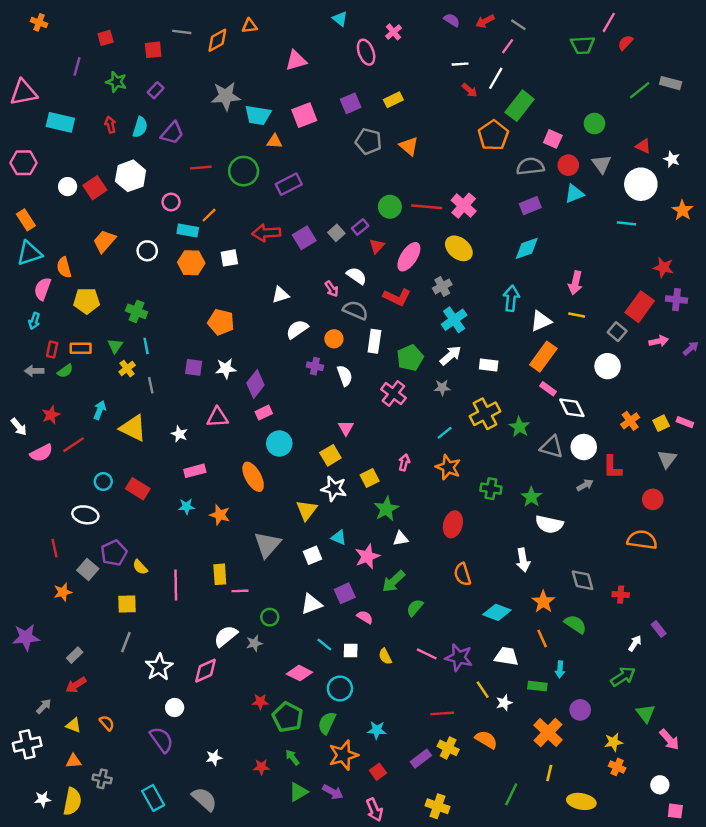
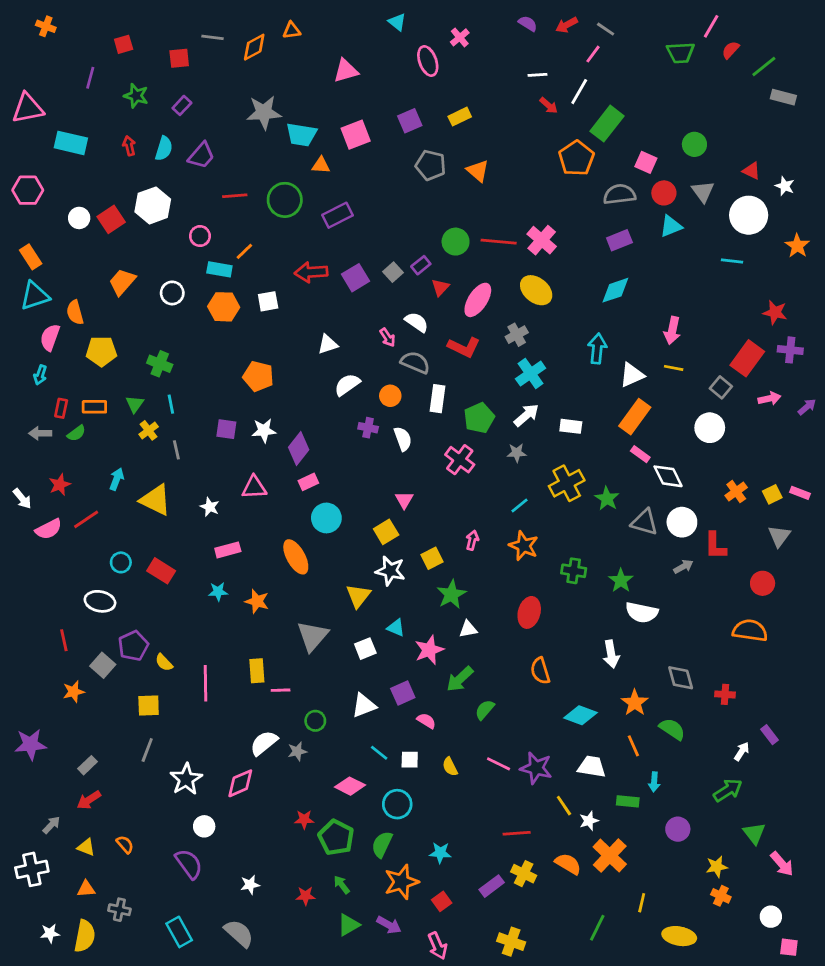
green line: (640, 90) -> (764, 67), moved
orange cross: (548, 732) -> (610, 856), moved

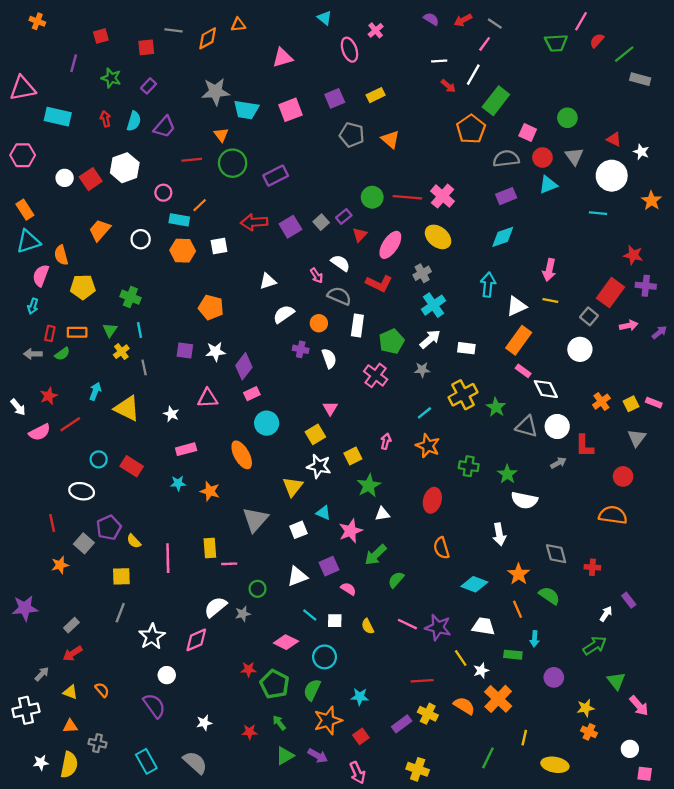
orange triangle: (321, 165) -> (221, 135), moved, turned 49

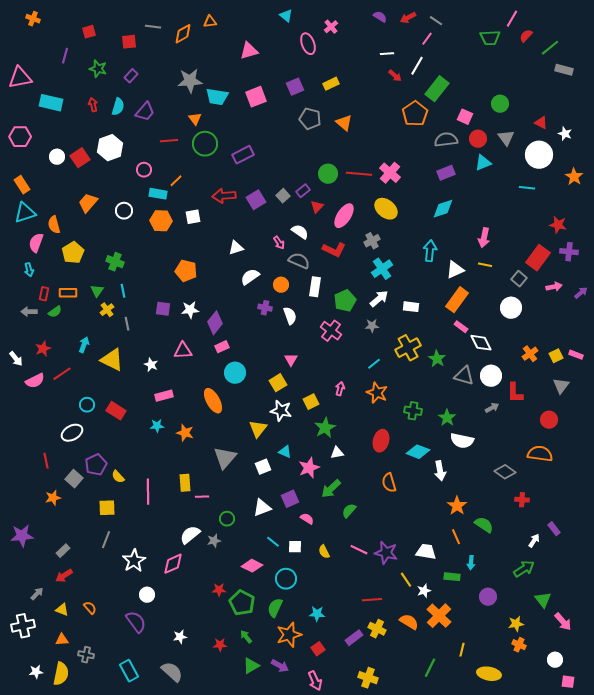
yellow pentagon: (83, 287) -> (73, 253), turned -30
cyan arrow: (33, 306) -> (29, 270), turned -32
white ellipse: (82, 491) -> (72, 433), turned -40
gray diamond: (556, 554) -> (505, 472), moved, turned -40
cyan diamond: (474, 584) -> (418, 452), moved

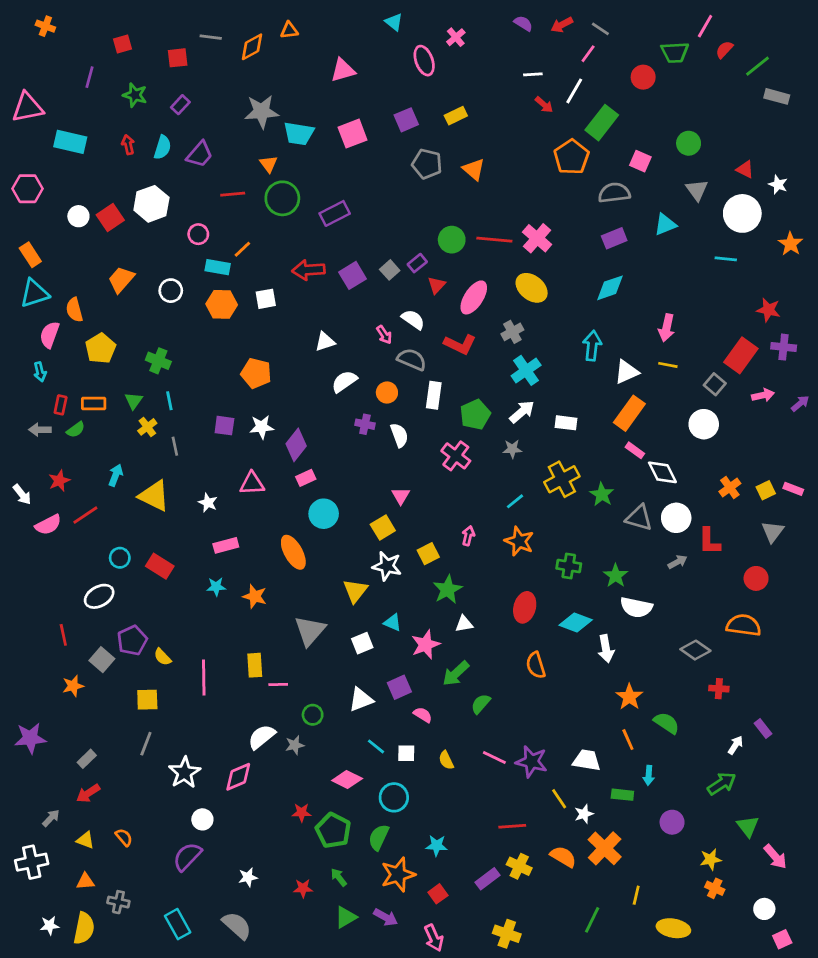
red circle: (478, 139) -> (643, 77), moved
purple semicircle: (136, 622) -> (187, 857), turned -100
pink square: (568, 682) -> (782, 939), turned -32

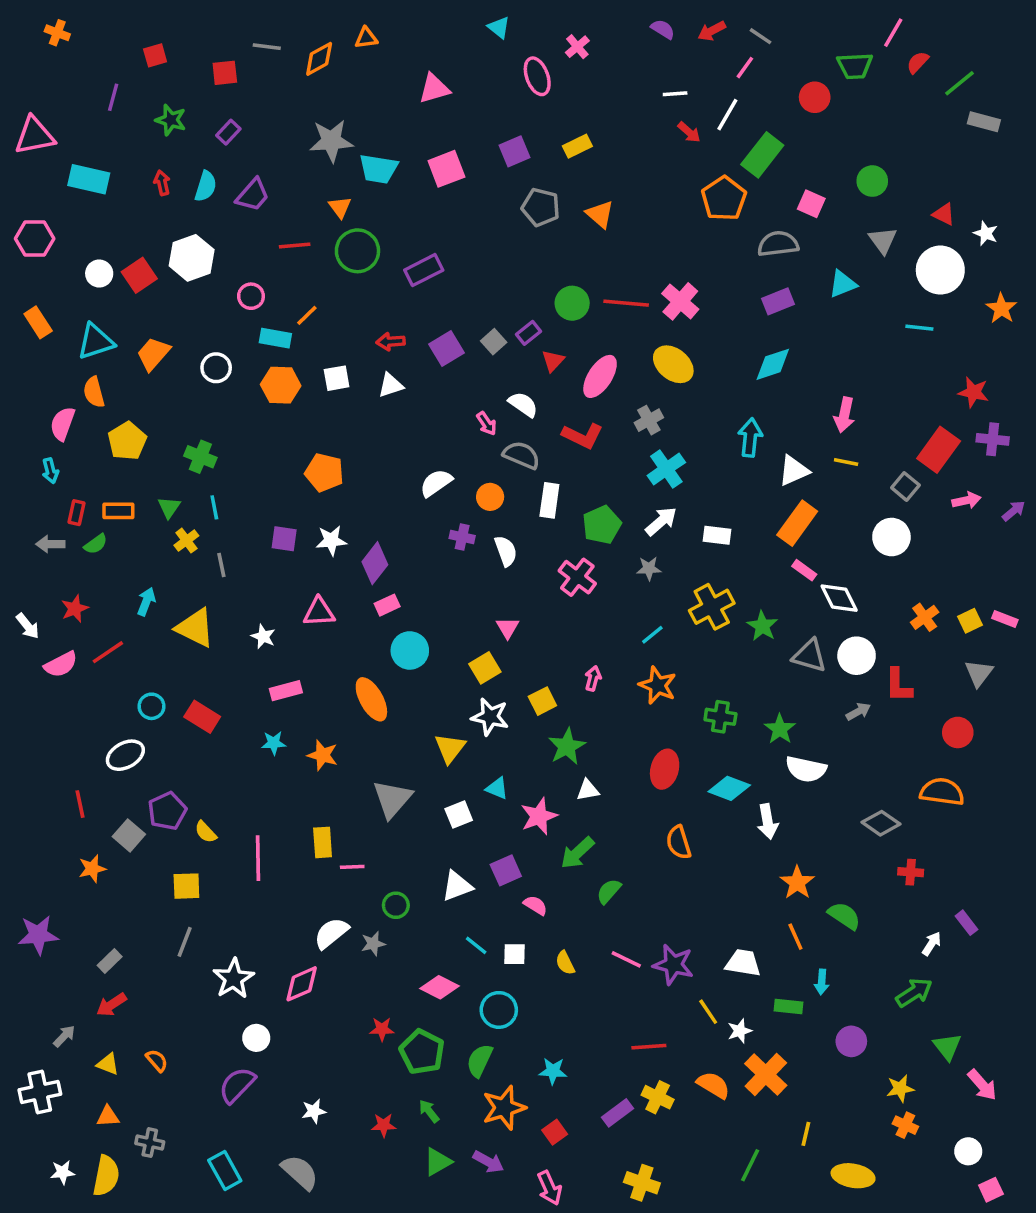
red arrow: (308, 270) -> (391, 342), size x0.7
cyan triangle: (34, 293) -> (96, 342), moved
white triangle: (325, 342) -> (391, 385), moved

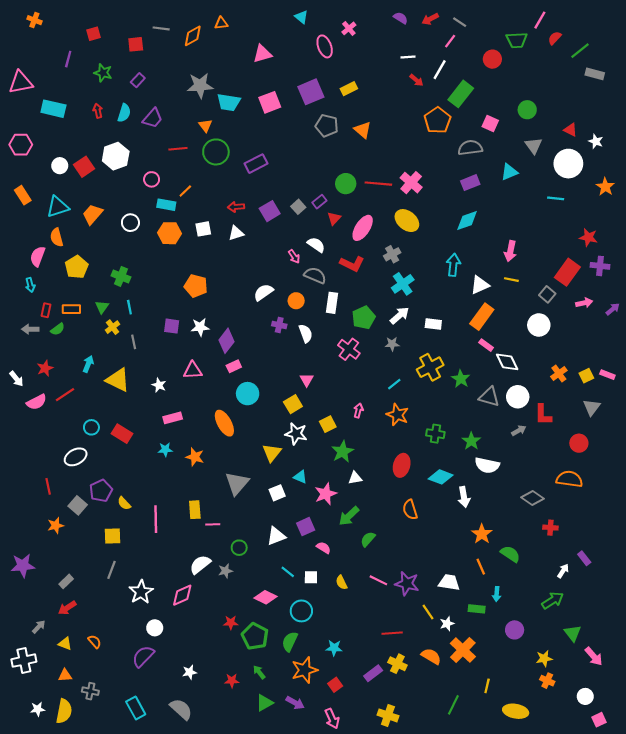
purple square: (515, 151) -> (311, 92), size x1.4

